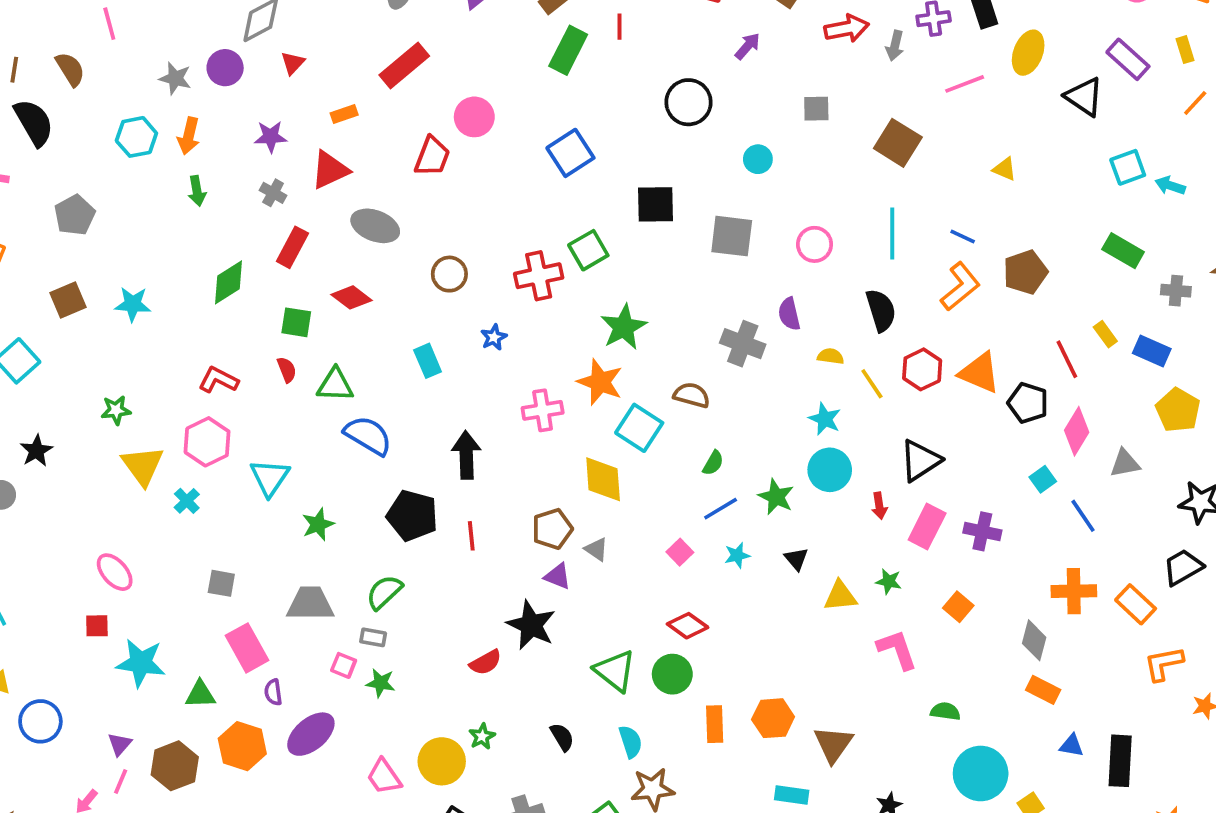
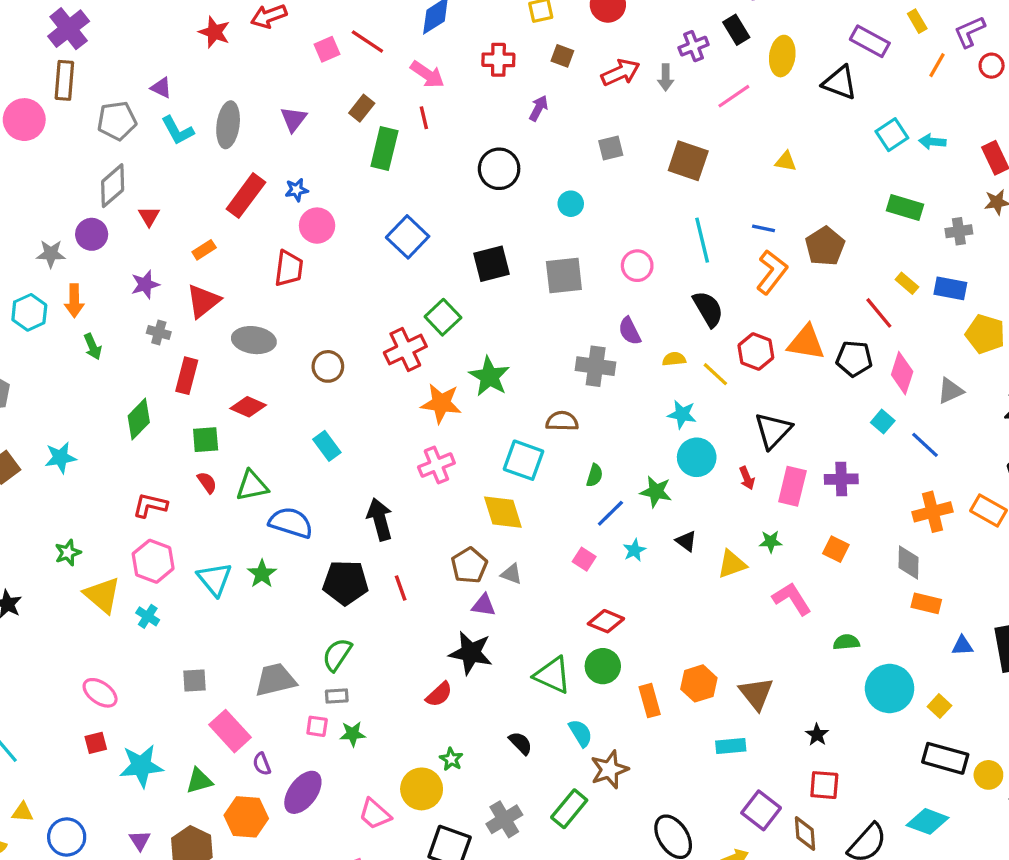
blue star: (494, 337) -> (297, 190), moved, turned 30
orange star: (600, 382) -> (441, 403), moved
green star: (318, 524) -> (262, 574), moved

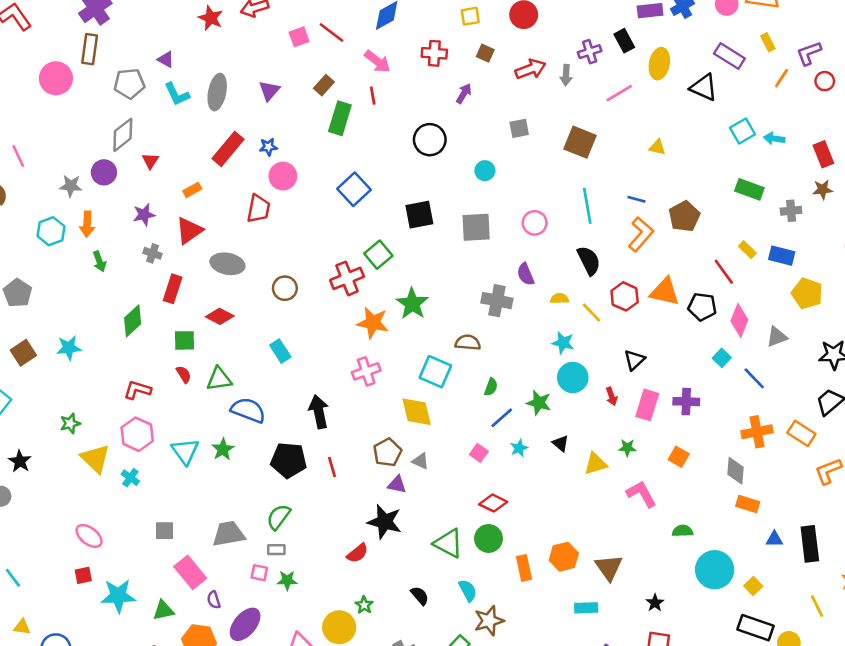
black triangle: (773, 431) -> (634, 360), size x0.7

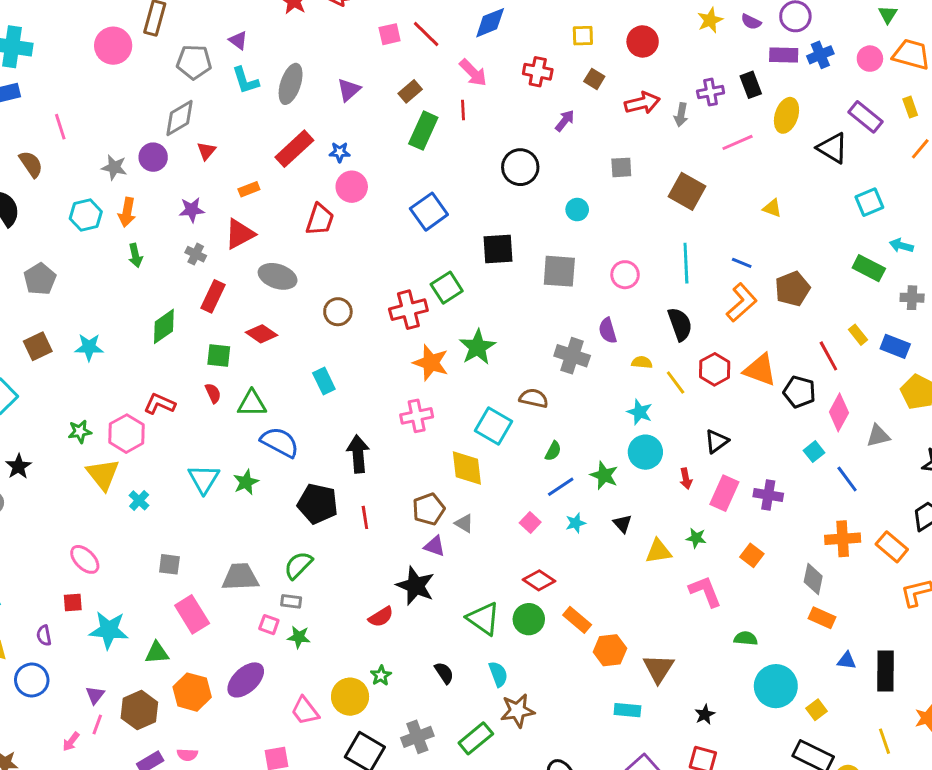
cyan arrow: (774, 139) -> (901, 246), moved
pink hexagon: (137, 434) -> (126, 434), moved
orange rectangle: (524, 568) -> (577, 620), moved, turned -45
purple semicircle: (214, 600) -> (44, 635), moved

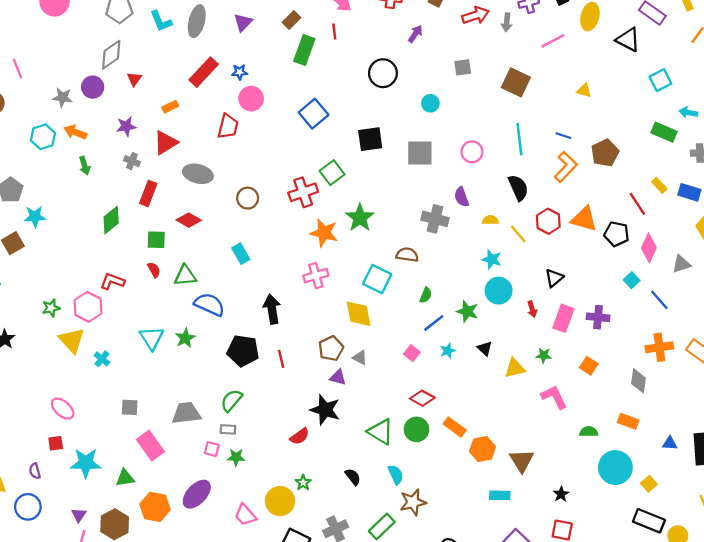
orange arrow: (127, 212) -> (75, 132), turned 105
cyan star: (89, 347) -> (35, 217), moved
orange rectangle: (822, 618) -> (628, 421), moved

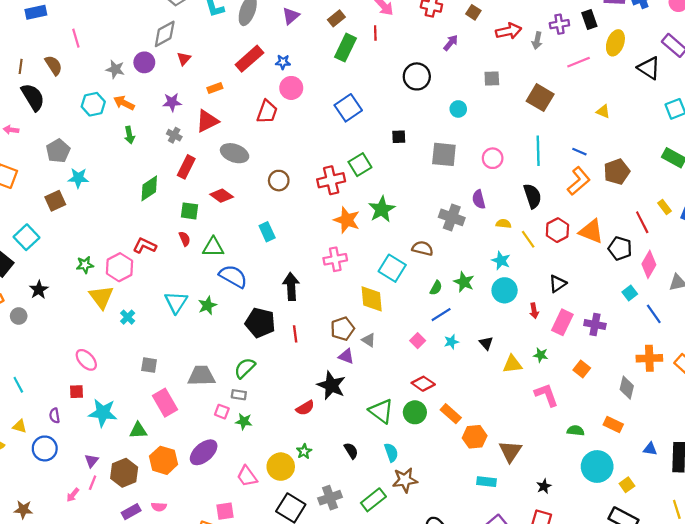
black square: (370, 139) -> (399, 137), size x0.6
green star: (467, 311) -> (464, 282), moved

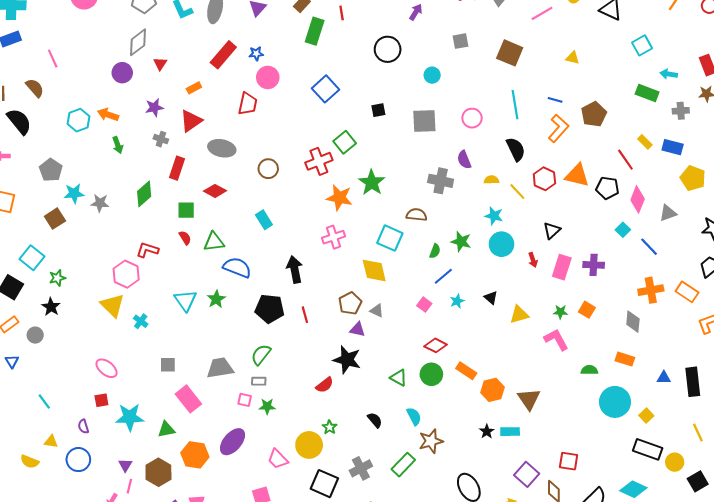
gray star: (115, 69) -> (100, 203), moved
green star: (85, 265) -> (57, 278), moved
green star: (541, 355) -> (560, 312), moved
green triangle: (381, 411) -> (399, 378), size x0.7
black star: (544, 486) -> (487, 431), moved

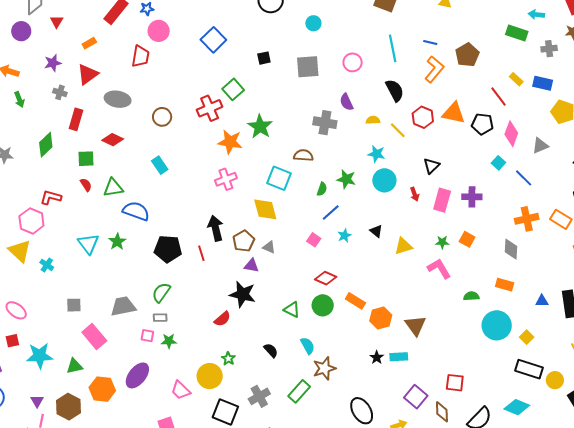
black arrow: (295, 269) -> (216, 228), moved

